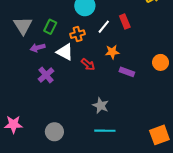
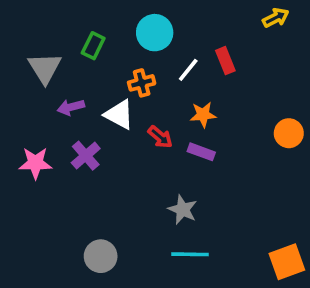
green rectangle: (50, 27) -> (93, 46), moved
purple rectangle: (127, 72) -> (201, 152), moved
pink star: (13, 124) -> (35, 163), moved

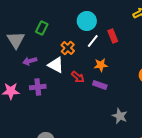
cyan circle: (155, 33) -> (87, 21), moved
orange cross: (142, 83) -> (68, 48), turned -32
purple cross: (86, 156) -> (38, 87), turned 35
gray star: (183, 210) -> (120, 116), moved

